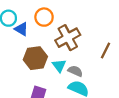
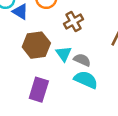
brown cross: (68, 38) -> (73, 22), size x0.7

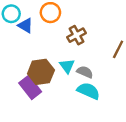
brown hexagon: (36, 45) -> (41, 72), moved
purple rectangle: (39, 90) -> (30, 87), moved, turned -55

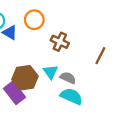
brown cross: (77, 35) -> (60, 42), turned -36

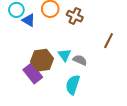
brown cross: (60, 42) -> (75, 16), moved
cyan semicircle: (71, 96) -> (73, 85), moved, turned -96

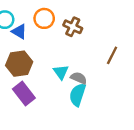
brown hexagon: (42, 60) -> (19, 64), moved
cyan semicircle: (73, 85) -> (78, 95), moved

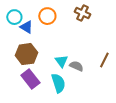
brown cross: (73, 27) -> (82, 13), moved
brown line: (112, 55) -> (104, 60), moved
cyan semicircle: (78, 95) -> (58, 83), moved, turned 144

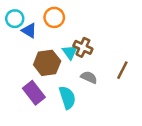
brown cross: (82, 13) -> (83, 47), moved
brown hexagon: (26, 54) -> (47, 63), moved
cyan triangle: (61, 61) -> (70, 52), moved

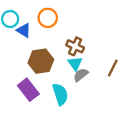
cyan triangle: (70, 52) -> (75, 63), moved
gray semicircle: (89, 77) -> (81, 75), turned -63

